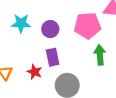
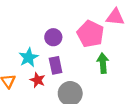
cyan star: (21, 23) -> (29, 57), moved, turned -30
pink pentagon: (87, 26) -> (90, 34), turned 30

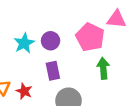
cyan star: (29, 57) -> (24, 43), moved
red star: (38, 80) -> (24, 91), moved

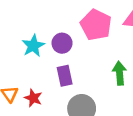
pink pentagon: (90, 37) -> (96, 25), moved

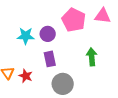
cyan star: (33, 46) -> (26, 36), turned 30

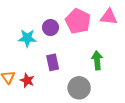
purple circle: (48, 34) -> (50, 28), moved
gray circle: (63, 84) -> (79, 88), moved

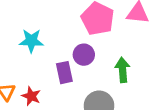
purple circle: (50, 28) -> (84, 55), moved

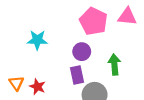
purple rectangle: (64, 73) -> (77, 75), moved

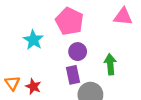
pink pentagon: (93, 21) -> (69, 21), moved
cyan star: (37, 40) -> (33, 40), turned 30

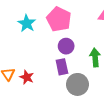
cyan star: (33, 40) -> (27, 23), moved

